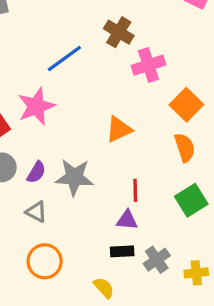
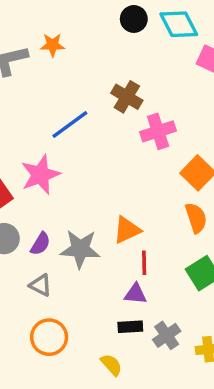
orange triangle: (119, 129) -> (127, 230), moved

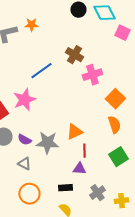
purple semicircle: (40, 244) -> (24, 140), turned 88
black rectangle: (130, 327) -> (65, 188), moved

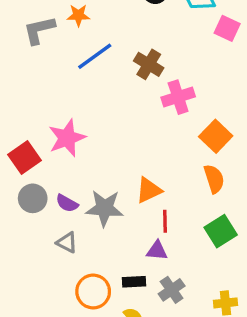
blue line: (41, 71) -> (95, 56), moved
gray cross: (97, 193) -> (172, 290), moved
orange circle: (29, 194) -> (93, 292), moved

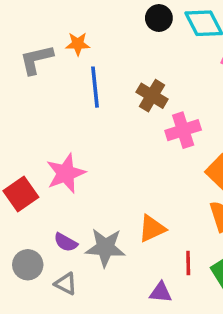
blue line: (95, 56) -> (95, 87), turned -60
gray circle: (33, 198) -> (28, 265), moved
red line: (165, 221) -> (188, 263), moved

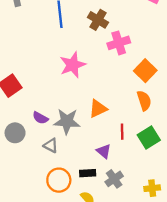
pink star: (66, 173) -> (73, 65), moved
gray triangle: (66, 284) -> (51, 146), moved
purple triangle: (161, 292) -> (104, 151), turned 35

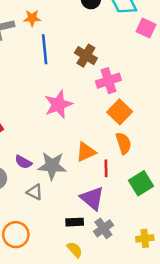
orange square: (145, 71) -> (120, 112), moved
orange semicircle: (144, 101) -> (123, 143), moved
red line: (122, 132) -> (106, 168), moved
purple triangle: (104, 151) -> (92, 198), size x1.5
orange circle: (59, 180) -> (16, 235), moved

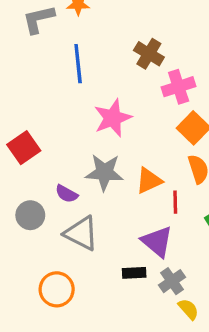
blue line: (45, 49) -> (78, 64), moved
gray star: (52, 166) -> (104, 172), moved
gray triangle: (35, 192) -> (81, 233), size x1.6
yellow semicircle: (75, 250) -> (188, 309), moved

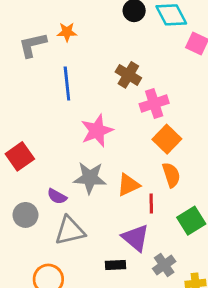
gray triangle: (81, 233) -> (70, 231), turned -40
gray cross: (172, 281) -> (164, 265), moved

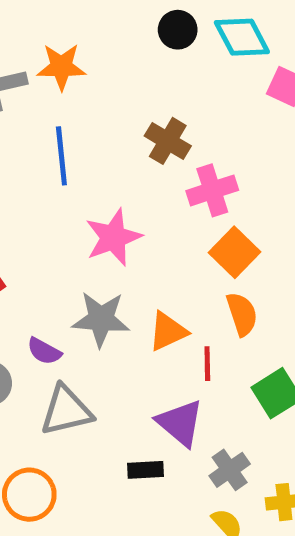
orange star: (67, 32) -> (61, 67), size x1.4

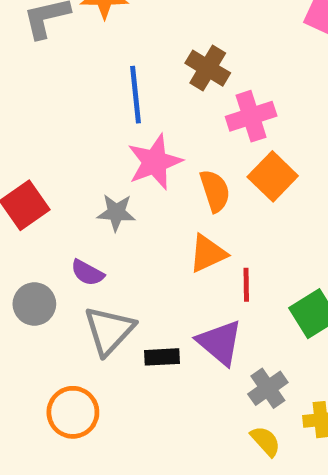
blue line: (61, 156) -> (135, 95), moved
orange semicircle: (242, 314) -> (215, 191), moved
gray star: (101, 319) -> (116, 213), moved, size x0.7
gray triangle: (66, 411) -> (109, 330), turned -34
black rectangle: (145, 470) -> (162, 357), moved

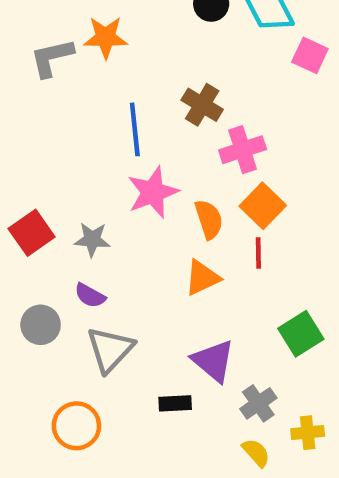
gray star: (116, 213) -> (92, 239), moved
red line: (246, 285) -> (258, 253), moved
black rectangle: (162, 357) -> (175, 403), moved

